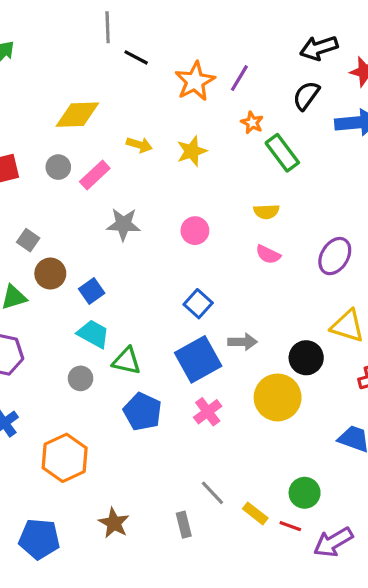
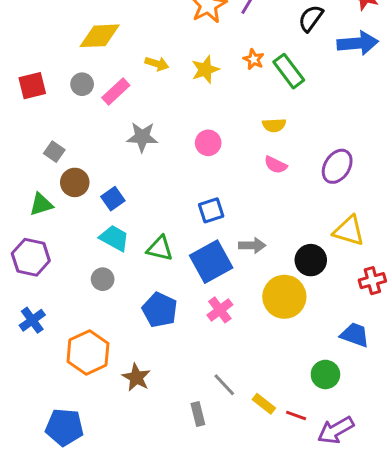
orange star: (252, 123) -> (254, 59), moved
blue square: (198, 304) -> (211, 210), turned 30
green triangle: (127, 361) -> (160, 248), moved
green circle: (305, 493) -> (325, 374), moved
brown star: (114, 523) -> (136, 377), moved

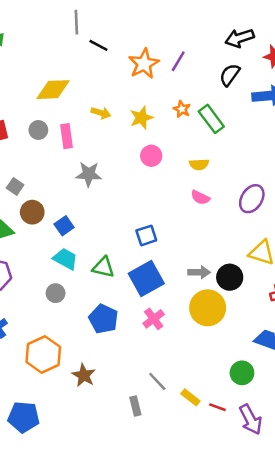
pink rectangle: (116, 92) -> (67, 136), turned -55
pink circle: (208, 143) -> (151, 156), moved
gray arrow: (252, 245) -> (199, 272), moved
purple arrow: (336, 430) -> (251, 419), turned -88

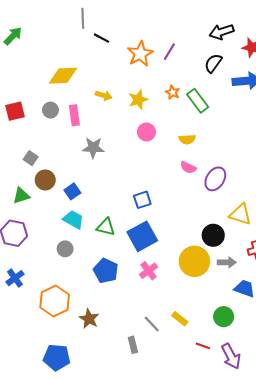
purple ellipse: (252, 199) -> (215, 179), moved
gray arrow: (199, 272) -> (227, 262), moved
yellow rectangle: (190, 397) -> (180, 319), moved
blue pentagon: (24, 417) -> (57, 357), moved

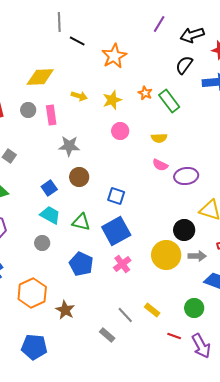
purple line: (169, 52) -> (159, 24), moved
purple ellipse: (215, 179) -> (186, 176), turned 50
brown circle: (45, 180) -> (79, 177), moved
blue square: (142, 200) -> (116, 196), turned 36
gray rectangle: (133, 345) -> (107, 335), turned -35

